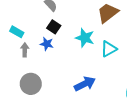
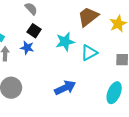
cyan star: (85, 38) -> (65, 42), turned -30

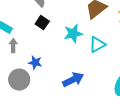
blue star: (27, 48) -> (35, 63), moved

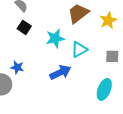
blue arrow: (73, 80) -> (60, 72), moved

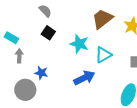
cyan star: (55, 38) -> (79, 44), turned 30

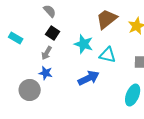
cyan triangle: (103, 55) -> (108, 55), turned 42
gray arrow: (19, 56) -> (47, 53), moved, turned -152

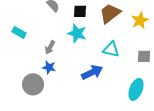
black square: (53, 33) -> (80, 11), moved, turned -32
cyan star: (84, 44) -> (77, 33), moved

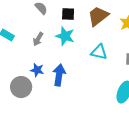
gray arrow: (50, 47) -> (38, 39), moved
blue arrow: (92, 72) -> (59, 75), moved, turned -55

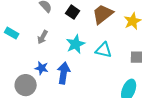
black square: (68, 14) -> (73, 12), turned 32
cyan star: (65, 36) -> (76, 44), moved, turned 30

